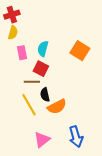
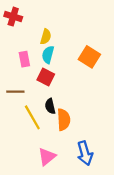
red cross: (12, 15) -> (13, 17), turned 35
yellow semicircle: (13, 33) -> (46, 37), moved
brown line: (32, 82) -> (15, 92), moved
orange semicircle: (57, 107) -> (64, 120), turned -66

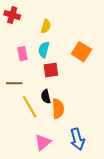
yellow semicircle: (46, 37) -> (46, 26), moved
red square: (46, 77) -> (51, 70), moved, turned -35

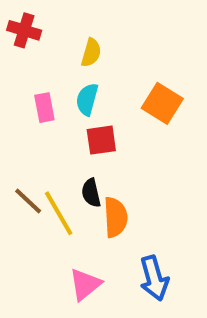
brown line: (14, 83) -> (28, 201), moved, turned 42

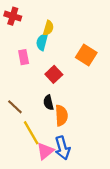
cyan semicircle: (87, 99) -> (42, 42), moved
red square: (101, 140) -> (54, 74), turned -35
yellow line: (59, 213) -> (31, 133), moved
blue arrow: (154, 278) -> (62, 148), moved

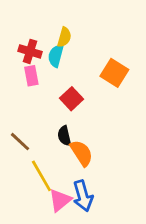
red cross: (13, 16) -> (30, 51), moved
orange semicircle: (61, 115) -> (81, 153), turned -30

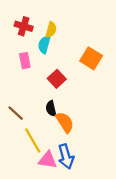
red cross: (30, 51) -> (24, 26), moved
pink triangle: (60, 200) -> (48, 160), turned 48

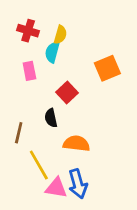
orange square: (91, 58) -> (107, 68), turned 35
black semicircle: (51, 109) -> (51, 118), moved
brown line: (16, 113) -> (19, 133), turned 60
orange semicircle: (65, 122) -> (76, 144), turned -50

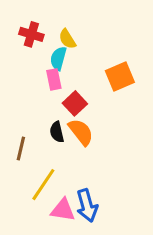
yellow semicircle: (60, 35) -> (67, 39), turned 132
pink rectangle: (29, 71) -> (54, 79), moved
orange semicircle: (76, 144) -> (81, 132), moved, turned 45
yellow line: (39, 165) -> (43, 185), turned 64

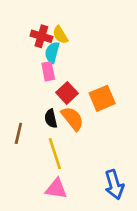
red cross: (31, 34) -> (41, 36), moved
orange square: (120, 76) -> (102, 98), moved
yellow line: (43, 185) -> (55, 154), moved, turned -52
blue arrow: (87, 206) -> (114, 185), moved

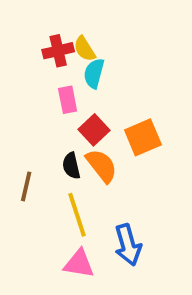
red cross: (41, 36) -> (58, 51), turned -30
cyan semicircle: (52, 52) -> (94, 73), moved
blue arrow: (114, 185) -> (128, 245), moved

